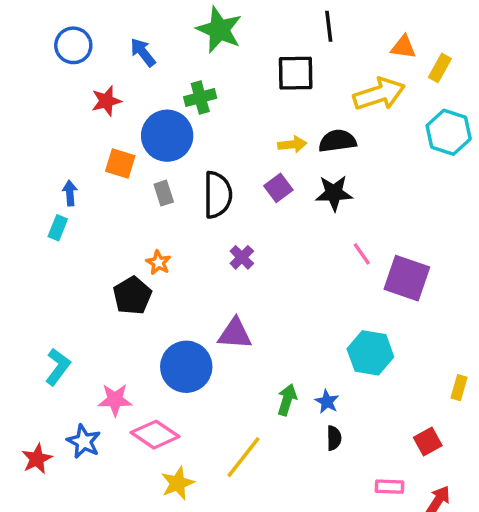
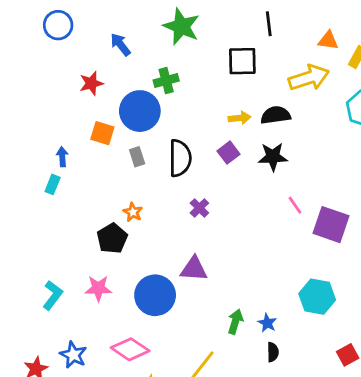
blue circle: (73, 45) -> (58, 25), moved
cyan hexagon: (370, 353) -> (317, 297), moved
pink star: (115, 400) -> (98, 288), moved

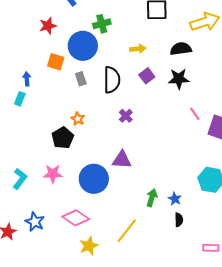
yellow arrow: (240, 118) -> (138, 49), moved

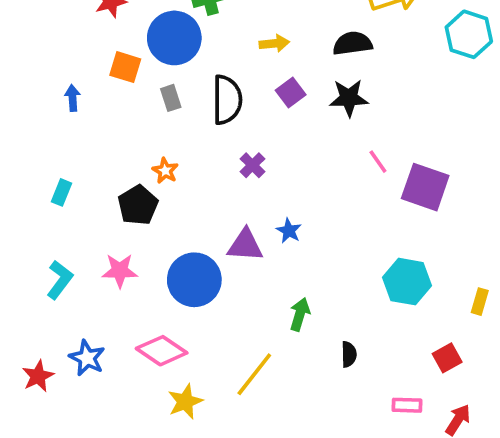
cyan rectangle: (20, 99) -> (62, 192), moved
blue star: (175, 199) -> (289, 231), moved

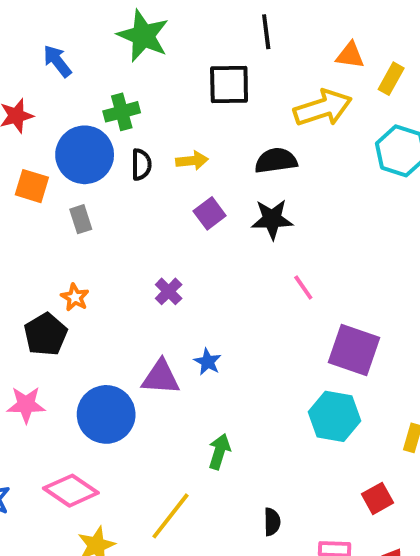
black semicircle: (227, 100) -> (141, 165), moved, size x0.6
purple square: (425, 187) -> (354, 350), moved
black semicircle: (349, 354) -> (272, 522), moved

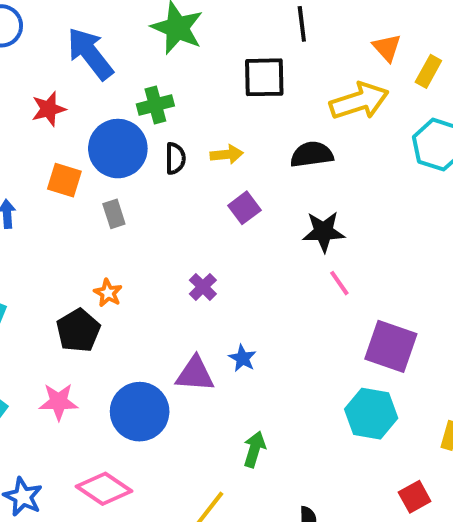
orange triangle: (350, 55) -> (387, 48), turned 40
blue arrow: (57, 61) -> (90, 54), size x1.6
black star: (272, 219) -> (324, 232), moved

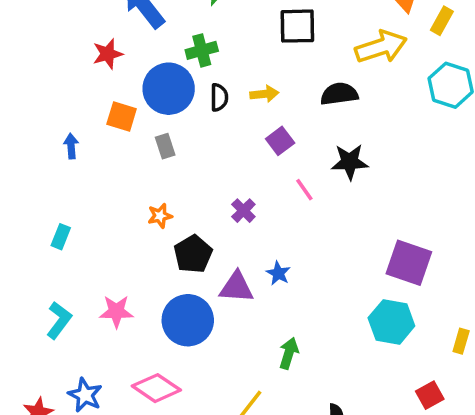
pink line: (339, 283) -> (304, 190), moved
orange star: (108, 293) -> (160, 216), turned 30
black pentagon: (78, 331) -> (193, 254), moved

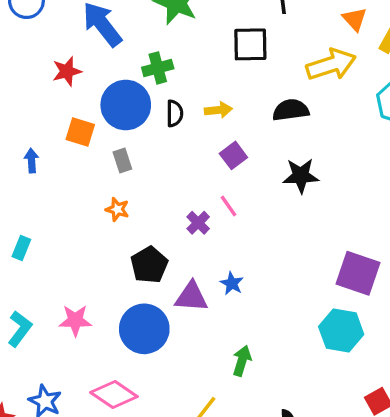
pink line: (304, 190) -> (228, 206), moved
orange star: (160, 216) -> (117, 209), moved, turned 30

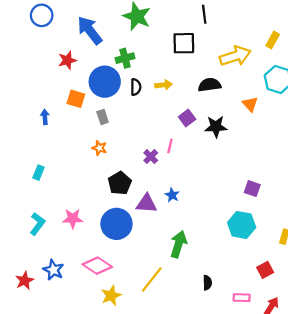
orange triangle: (355, 19) -> (250, 104), moved
purple square: (233, 155) -> (187, 118), moved
pink line: (228, 206) -> (170, 146), turned 48
purple square: (358, 273) -> (252, 189), size x0.6
green arrow: (242, 361) -> (179, 244), size x1.4

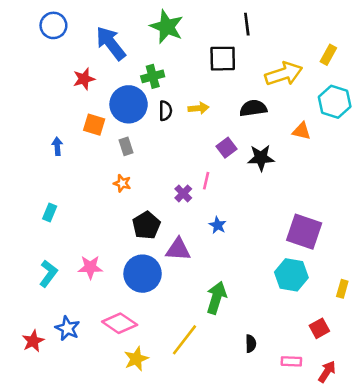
orange triangle: (250, 104) -> (302, 131), turned -35
purple square: (252, 189) -> (304, 232), size x1.8
blue star: (172, 195) -> (218, 225), moved

